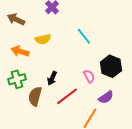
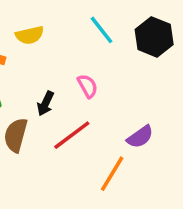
black hexagon: (111, 66) -> (154, 37), moved
pink semicircle: (89, 76) -> (88, 86), moved

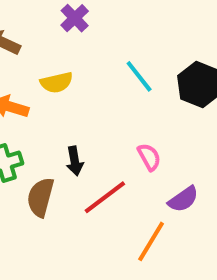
pink semicircle: (88, 86) -> (149, 157), moved
black arrow: (45, 104) -> (75, 161), turned -35

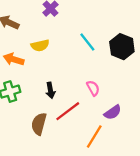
brown semicircle: (40, 197) -> (39, 124), moved

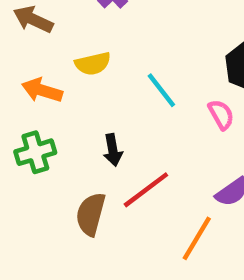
cyan line: (87, 42) -> (161, 90), moved
pink semicircle: (93, 88) -> (221, 115), moved

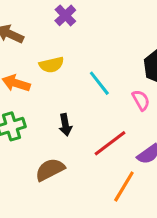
red line: (146, 190) -> (110, 143), moved
brown semicircle: (91, 214) -> (50, 170), turned 48

